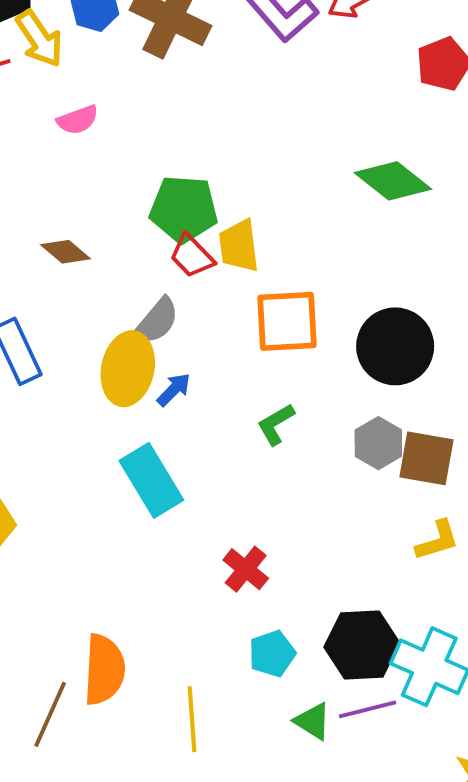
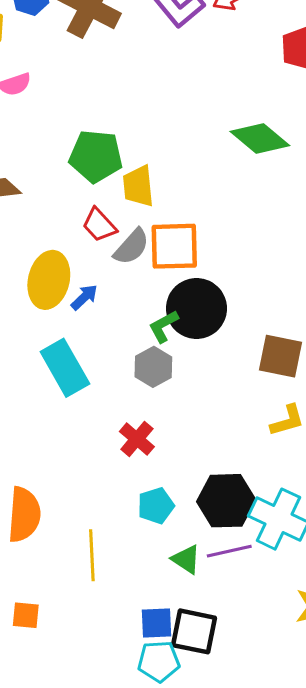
red trapezoid: (192, 256) -> (99, 225), moved
gray semicircle: (157, 321) -> (132, 247), moved
black circle: (395, 346) -> (196, 308), moved
gray hexagon: (378, 443) -> (153, 367), moved

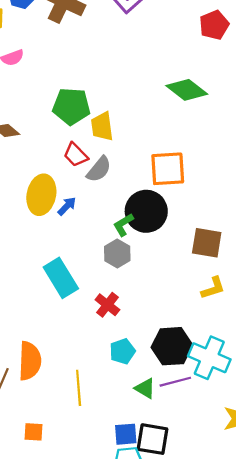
orange square: (174, 246) -> (168, 169), moved
cyan rectangle: (65, 368) -> (61, 278), moved

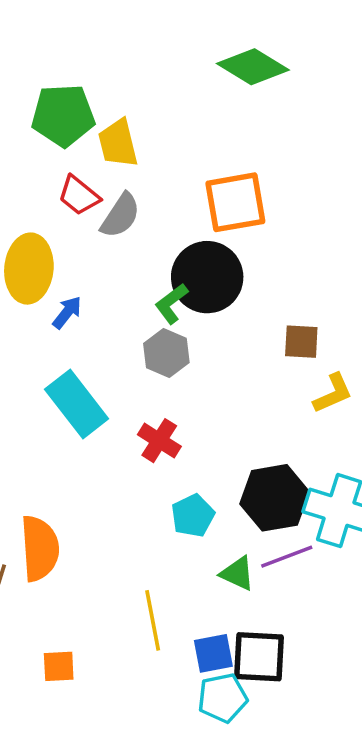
blue arrow: (67, 206) -> (67, 312), moved
brown square: (207, 243) -> (301, 342), moved, size x0.7
yellow line: (79, 388) -> (153, 620), moved

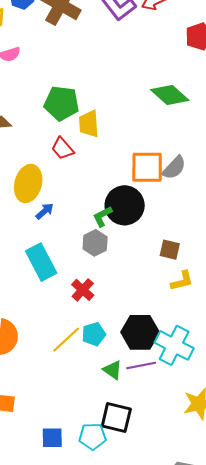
gray semicircle: (120, 216) -> (174, 168), moved
yellow line: (153, 620) -> (66, 340), moved, turned 48
blue square: (213, 653) -> (52, 438), moved

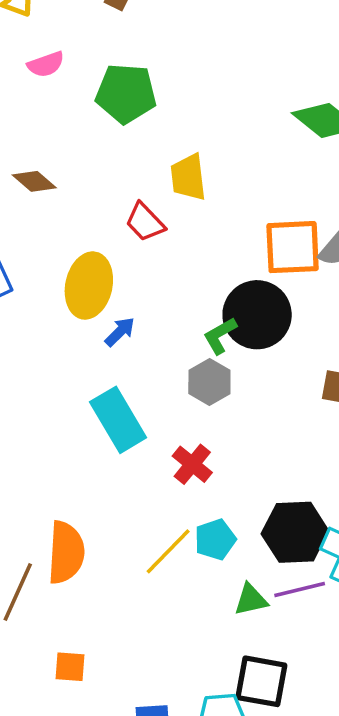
green pentagon: (62, 103) -> (126, 93), moved
green triangle: (113, 370) -> (251, 600), turned -45

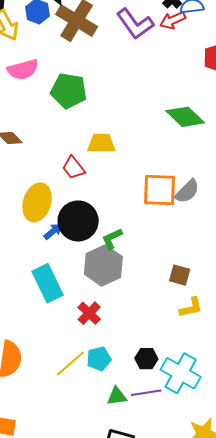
pink semicircle: (46, 64) -> (23, 69), size x1.4
yellow trapezoid: (188, 177) -> (101, 143), turned 92
black circle: (257, 315) -> (78, 221), moved
gray hexagon: (209, 382) -> (103, 265), size x1.5
black hexagon: (295, 532) -> (146, 359), size x0.6

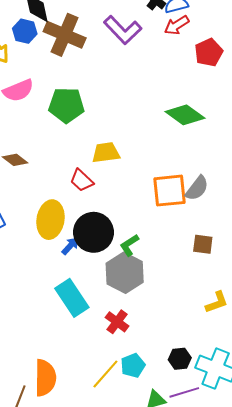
red arrow: (173, 20) -> (177, 25), moved
brown square: (180, 275) -> (203, 244), moved

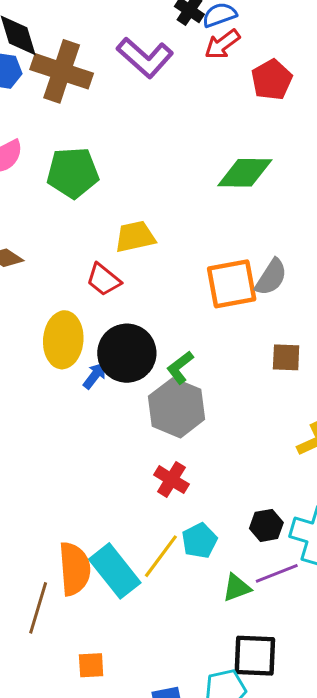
green diamond: (185, 115) -> (245, 173), turned -30
cyan rectangle: (72, 298) -> (115, 571), moved

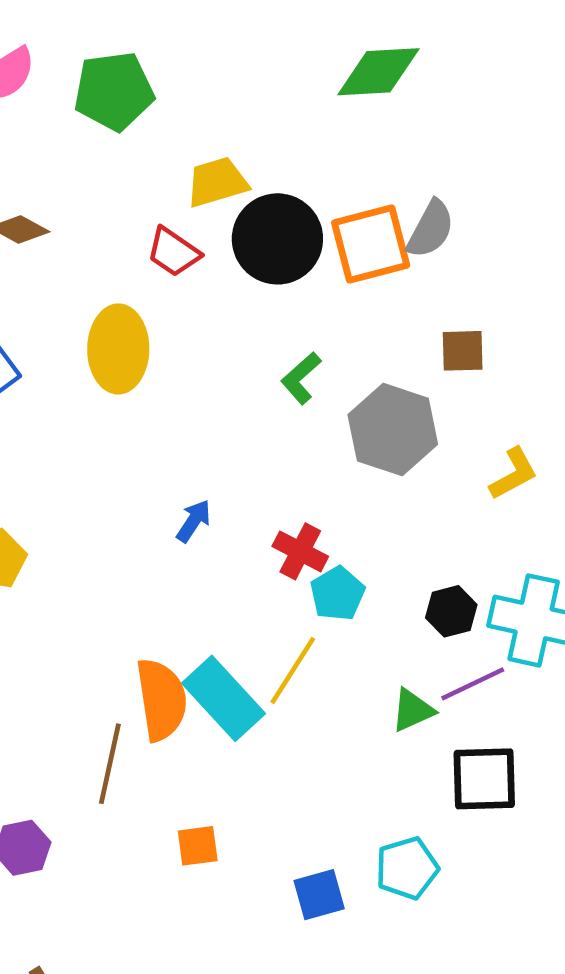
black circle: (127, 353) -> (277, 239), moved
blue arrow: (95, 375) -> (194, 521), moved
gray hexagon: (177, 408) -> (393, 430), moved
cyan pentagon: (199, 541) -> (337, 594), moved
black square: (255, 656) -> (484, 779), moved

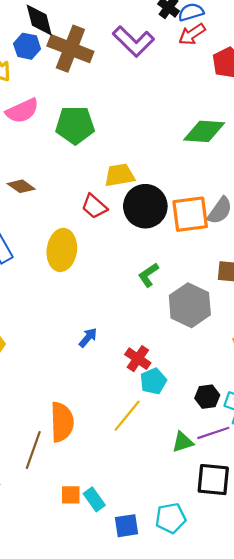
cyan rectangle: (224, 698) -> (94, 499), moved, size x0.6

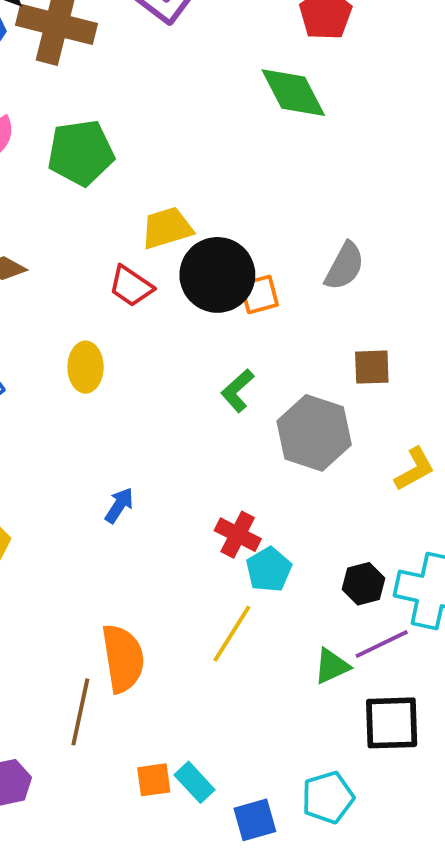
green diamond: (204, 131) -> (293, 93), moved, turned 66
orange square: (190, 214) -> (259, 295), moved, size x0.6
yellow ellipse: (62, 250) -> (86, 367), size x0.7
blue arrow: (88, 338) -> (119, 505), moved

